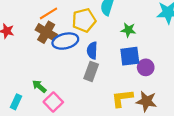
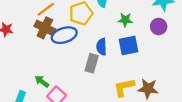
blue semicircle: (92, 51) -> (101, 47), moved
purple circle: (146, 67) -> (159, 26), moved

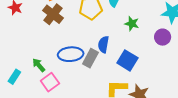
blue ellipse: (64, 35) -> (71, 54), moved
blue square: (128, 45) -> (127, 60), moved, turned 30

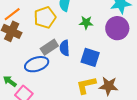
purple circle: (163, 37) -> (117, 28), size x1.5
gray rectangle: (90, 58) -> (49, 47), moved, turned 42

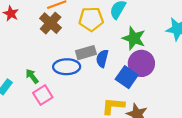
green star: (86, 23) -> (134, 38), size x1.5
purple circle: (117, 28) -> (141, 63), moved

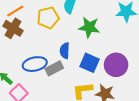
gray rectangle: (86, 53) -> (54, 68), moved
purple circle: (141, 63) -> (116, 65), moved

